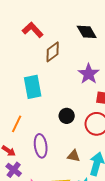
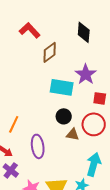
black diamond: (87, 32) -> (84, 32), turned 35
cyan rectangle: (33, 87) -> (62, 87), moved, turned -70
brown triangle: (74, 156) -> (73, 134), moved

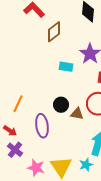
cyan rectangle: (62, 87) -> (66, 67), size x0.6
black circle: (64, 116) -> (61, 105), moved

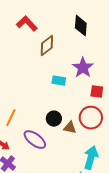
purple ellipse: (42, 126) -> (35, 140), turned -45

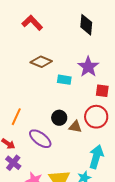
brown diamond: (47, 46) -> (41, 62), moved, turned 60

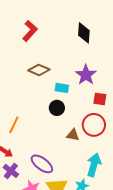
red L-shape: (32, 23) -> (30, 31), turned 85
black circle: (59, 118) -> (57, 108), moved
purple ellipse: (40, 139) -> (42, 164), moved

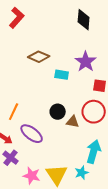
red L-shape: (30, 31) -> (17, 18), moved
black circle: (57, 108) -> (58, 112), moved
purple ellipse: (42, 164) -> (32, 134), moved

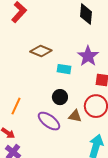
black circle: (58, 112) -> (60, 97), moved
purple ellipse: (32, 134) -> (49, 121), moved

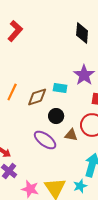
brown diamond: (41, 51) -> (37, 97), moved, turned -40
orange line: (16, 106) -> (12, 92), moved

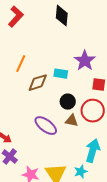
black diamond: (82, 33) -> (62, 16), moved
orange line: (12, 92) -> (21, 64), moved
black circle: (56, 116) -> (68, 102), moved

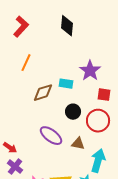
orange line: (21, 64) -> (26, 63), moved
brown triangle: (72, 121) -> (78, 144), moved

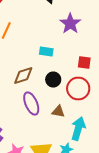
purple star: (90, 71) -> (70, 24), moved
brown diamond: (43, 93) -> (23, 76), moved
purple ellipse: (51, 136) -> (31, 104), turned 30

